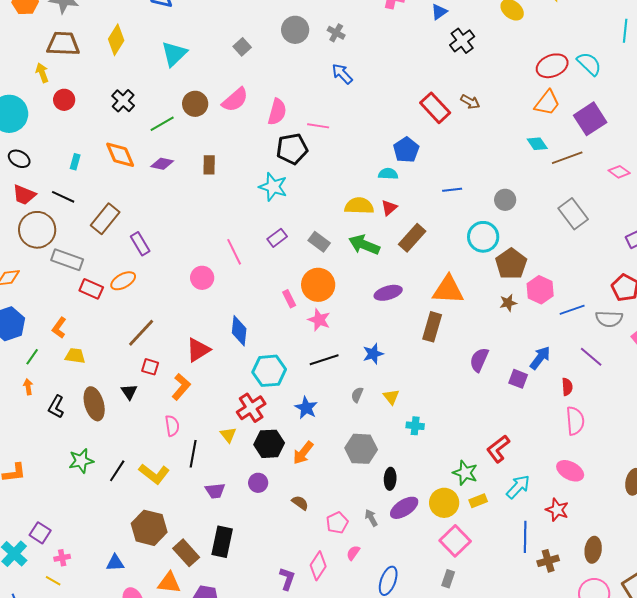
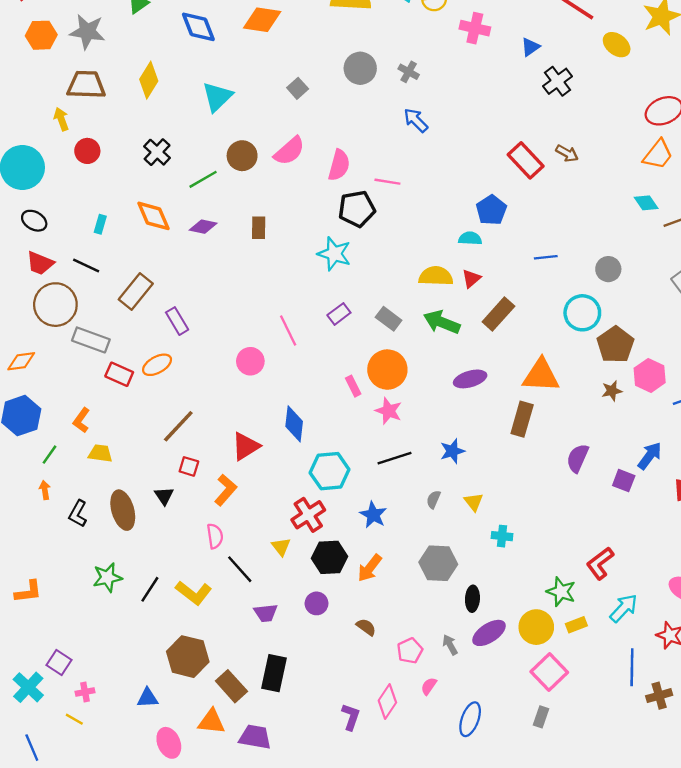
black line: (193, 454) -> (240, 569), turned -52

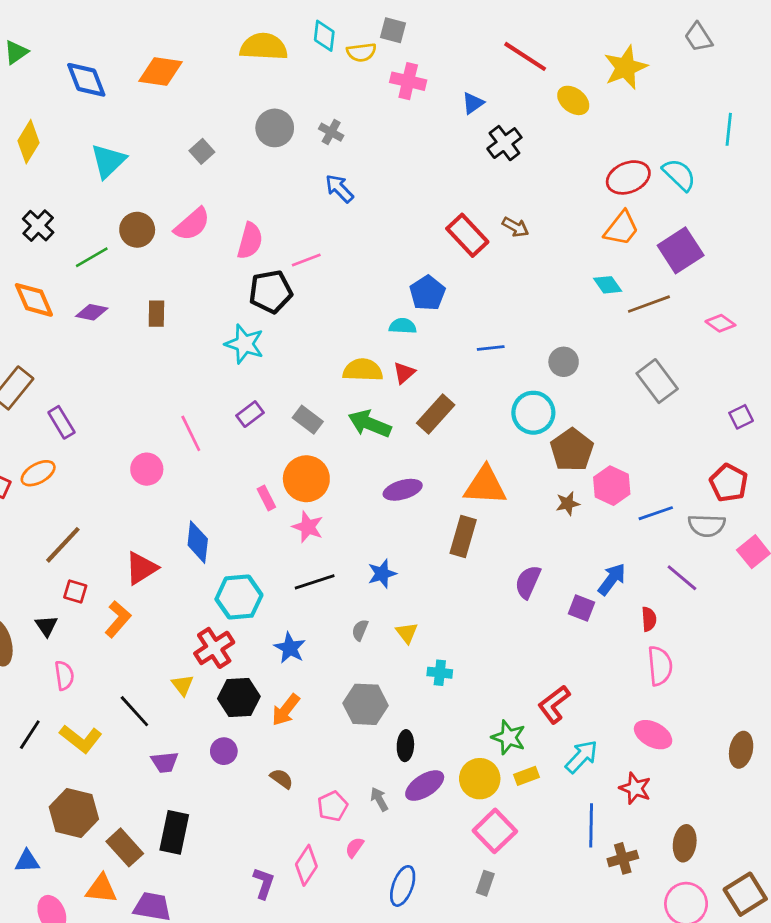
pink line: (387, 182) -> (306, 260), turned -30
pink semicircle: (215, 536) -> (64, 675), moved

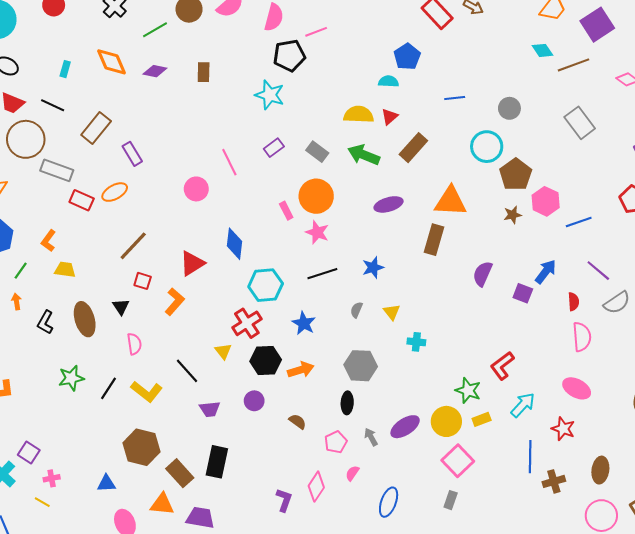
gray semicircle: (707, 526) -> (617, 303), moved, turned -36
orange arrow: (286, 710) -> (301, 370), turned -145
black ellipse: (405, 746) -> (347, 403), moved

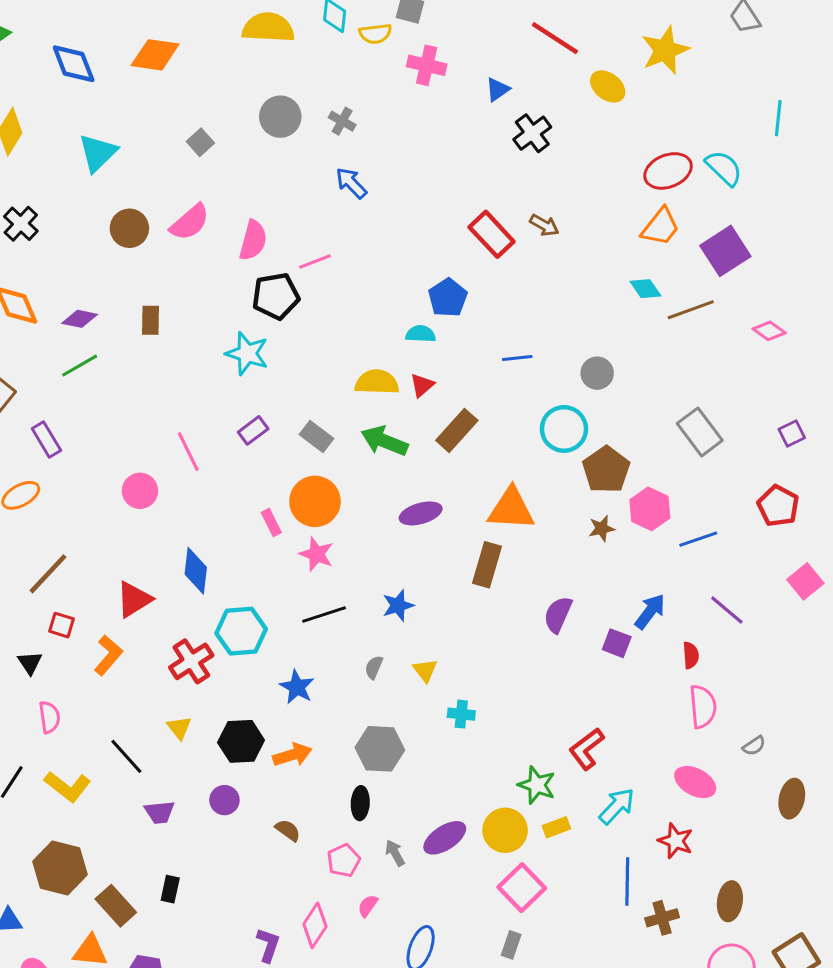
green line: (155, 30) -> (80, 366), moved
gray rectangle: (580, 123) -> (700, 432), moved
gray semicircle: (617, 303) -> (754, 746), moved, size x0.6
red cross: (247, 323) -> (191, 661), moved
black rectangle: (217, 462) -> (170, 889), size x0.6

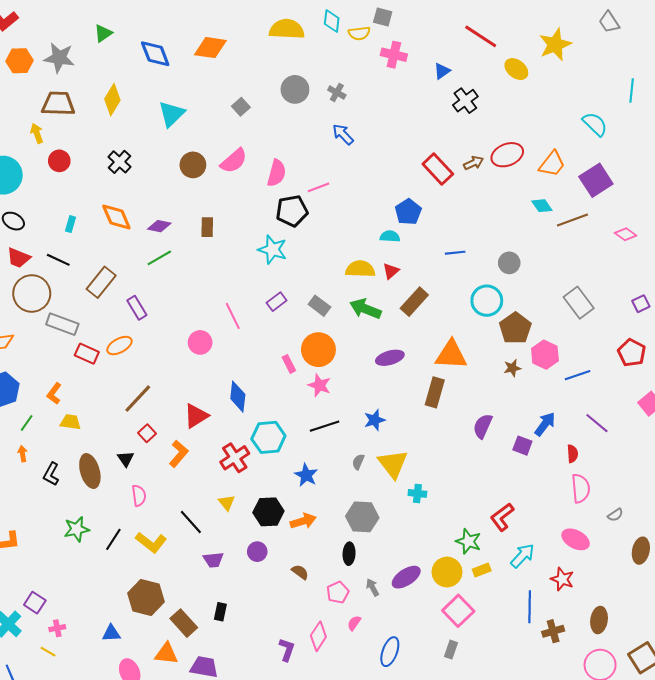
red ellipse: (668, 171) -> (507, 155), moved
brown arrow: (544, 225) -> (474, 163), turned -54
red square: (62, 625) -> (147, 433), turned 30
yellow triangle: (425, 670) -> (393, 464), size x1.8

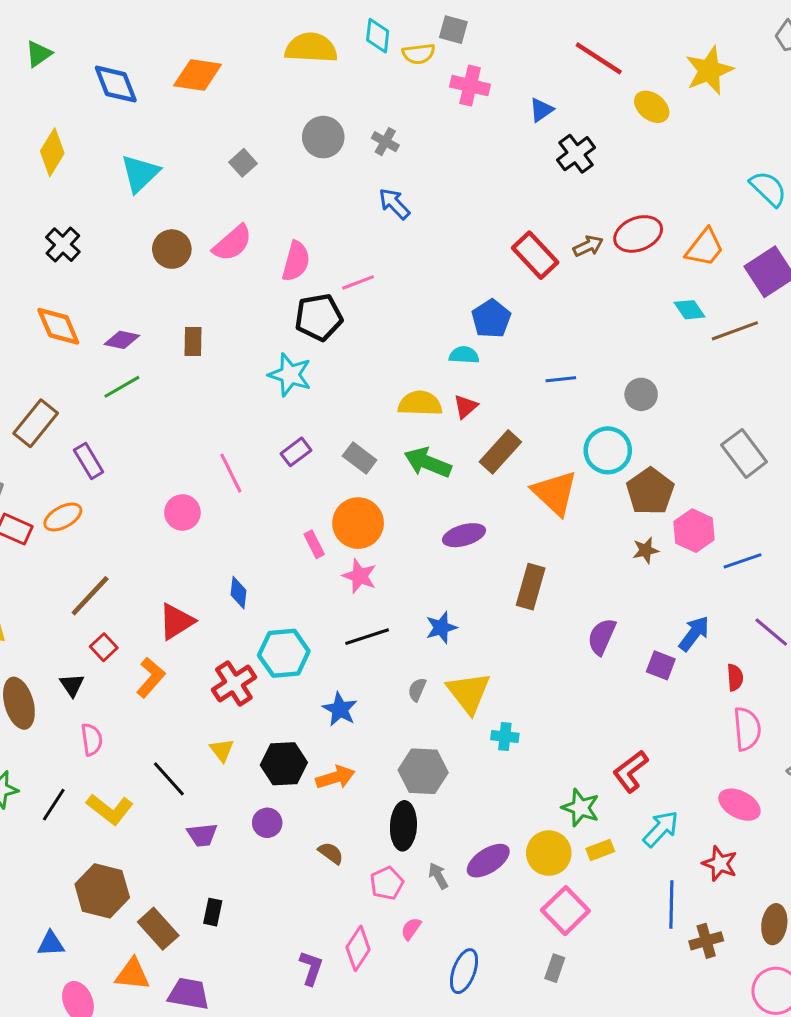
orange triangle: (451, 355) -> (555, 493), moved, turned 40
blue diamond: (238, 397) -> (238, 593), size x0.7
black ellipse: (349, 554) -> (403, 826), size x1.4

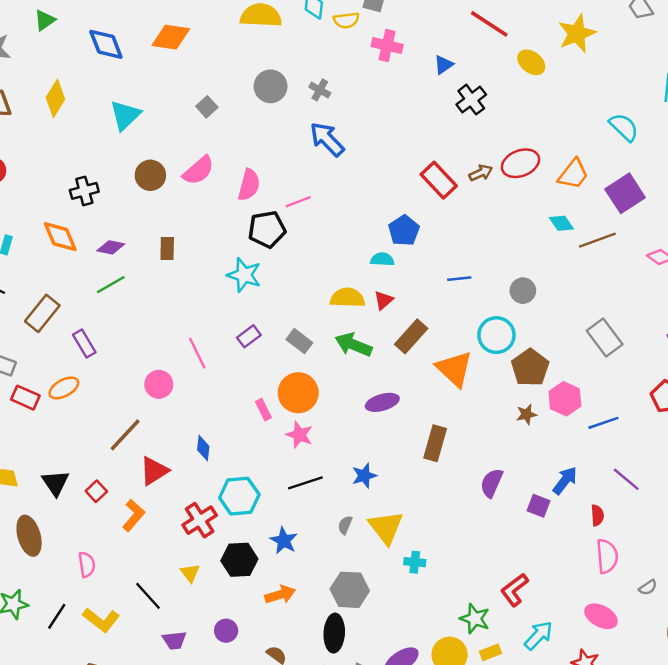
blue arrow: (394, 204) -> (327, 139), size x1.4
black cross: (63, 245) -> (84, 191), moved, turned 32
brown line: (90, 596) -> (125, 435), moved
black triangle: (72, 685) -> (55, 483), moved, size x1.4
black hexagon: (284, 764) -> (239, 560), moved

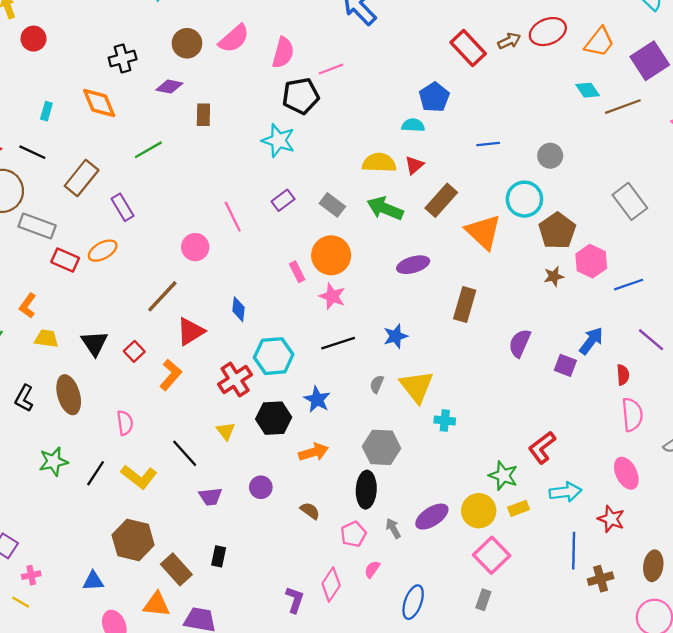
purple diamond: (111, 247) -> (169, 87), moved
pink ellipse: (601, 616) -> (626, 473), turned 36
cyan arrow: (539, 635) -> (565, 492), turned 40

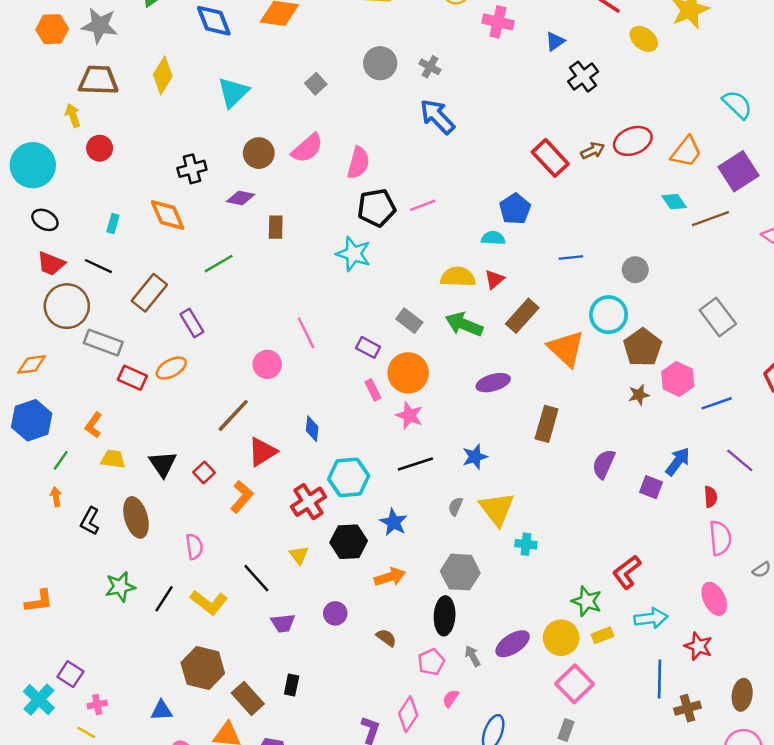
pink line: (331, 69) -> (423, 205), moved
purple rectangle: (283, 200) -> (368, 347), moved, turned 65

